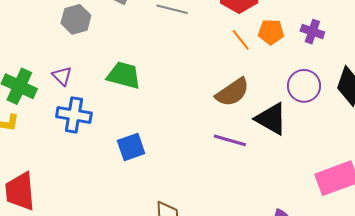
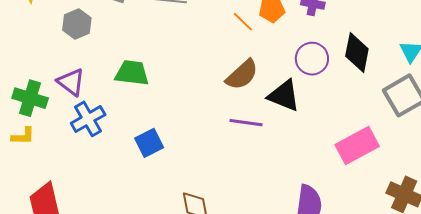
purple triangle: (62, 76) -> (71, 82), size x1.4
blue cross: (74, 115) -> (88, 119), turned -32

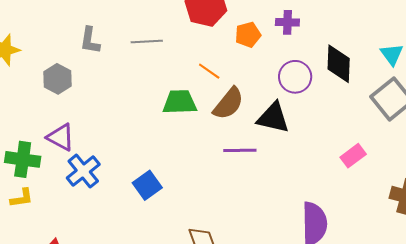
orange line: (243, 22) -> (209, 71), moved
green trapezoid: (132, 73) -> (180, 102), moved
pink rectangle: (357, 146) -> (353, 156), size x0.6

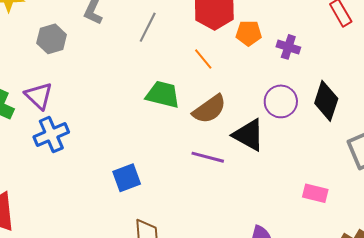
orange pentagon: (248, 35) -> (249, 33), moved
gray line: (147, 42) -> (148, 27), turned -76
orange line: (209, 71) -> (203, 59), moved
pink rectangle: (353, 156) -> (315, 193), turned 35
blue square: (147, 185) -> (127, 178), moved

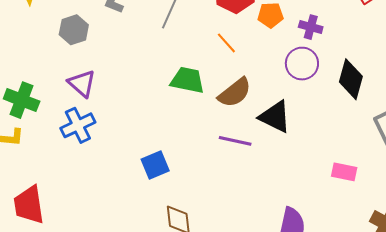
purple triangle: (39, 96) -> (82, 83), moved
purple circle: (281, 101) -> (302, 64), moved

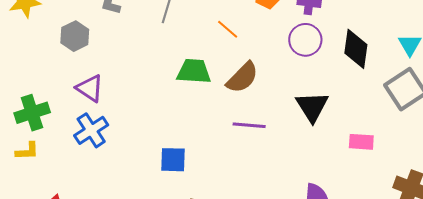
green cross: (22, 100) -> (32, 113), turned -32
black triangle: (275, 117) -> (312, 107), moved, turned 39
blue square: (155, 165) -> (173, 160), turned 32

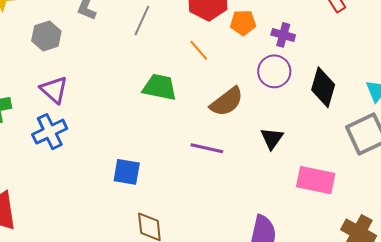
brown semicircle: (242, 78) -> (227, 102), moved
black triangle: (312, 107) -> (272, 138), size x0.7
pink rectangle: (361, 142) -> (316, 180), size x1.5

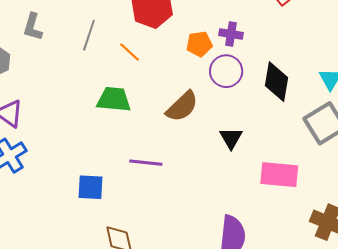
orange pentagon: (243, 23) -> (199, 44), moved
orange line: (199, 50) -> (129, 52), moved
purple line: (207, 148) -> (146, 163), moved

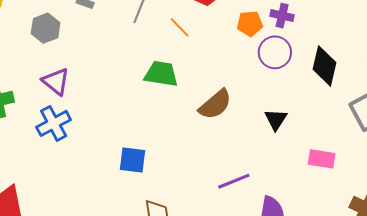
brown semicircle: (182, 106) -> (215, 105), moved
purple line: (146, 163) -> (234, 181), moved, turned -32
pink rectangle: (279, 175) -> (322, 159), size x0.7

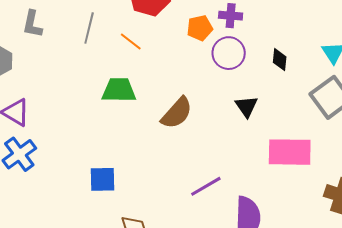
black diamond: (324, 66) -> (280, 60), size x0.6
black triangle: (276, 119) -> (246, 106), moved
pink rectangle: (322, 159) -> (290, 152), size x1.6

